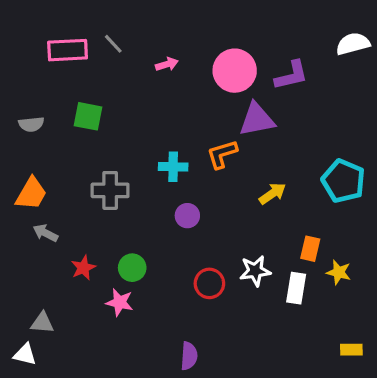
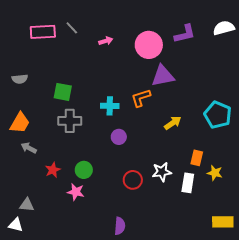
purple L-shape: (291, 75) -> (185, 34), moved
green square: (88, 116) -> (63, 92), moved
yellow rectangle: (351, 350) -> (223, 222), size x1.5

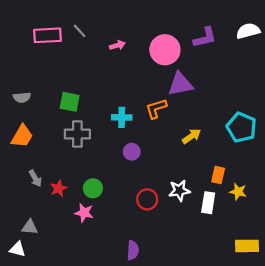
gray semicircle: (20, 79) -> (22, 97), moved
gray arrow: (29, 148) -> (35, 178), moved, turned -147

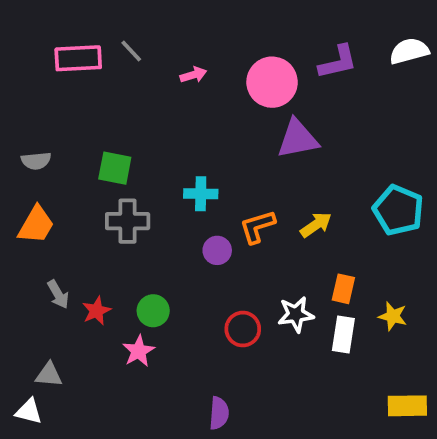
orange L-shape: (156, 108) -> (257, 227), moved
orange rectangle: (218, 175) -> (343, 289), moved
pink star: (84, 213) -> (139, 351), turned 30

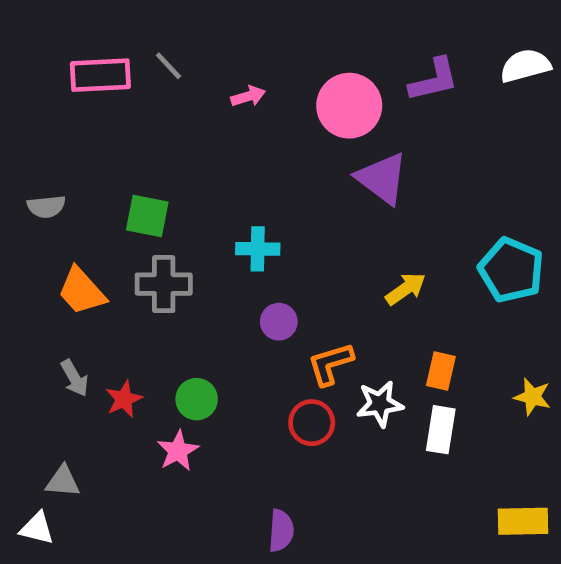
purple triangle: (298, 139) -> (382, 178), turned 48
orange trapezoid: (36, 225) -> (82, 291), moved, turned 108
orange L-shape: (257, 227) -> (330, 364), moved
yellow star: (393, 316) -> (532, 397), moved

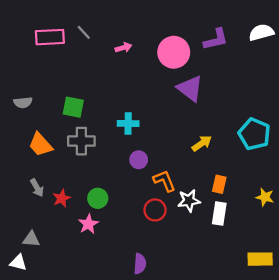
orange L-shape: (330, 364) -> (164, 181), turned 85

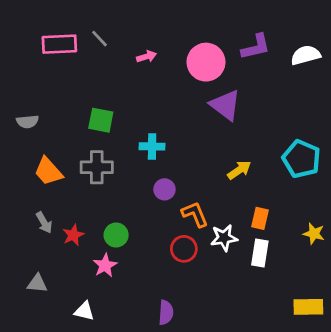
white semicircle: (261, 32) -> (306, 55), moved
green square: (73, 107) -> (101, 120), moved
white triangle: (18, 263) -> (84, 311), moved

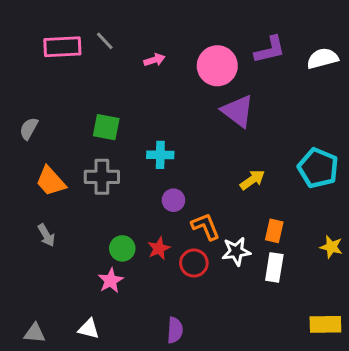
gray semicircle: (28, 122) -> (29, 129), turned 125
red star: (73, 235) -> (159, 248), moved
gray triangle: (37, 283) -> (35, 333), moved

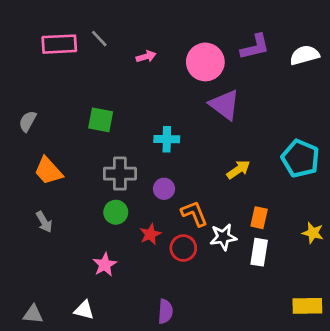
cyan cross: (160, 155) -> (167, 139), moved
gray cross: (102, 177) -> (120, 174), moved
green circle: (122, 248) -> (116, 212), moved

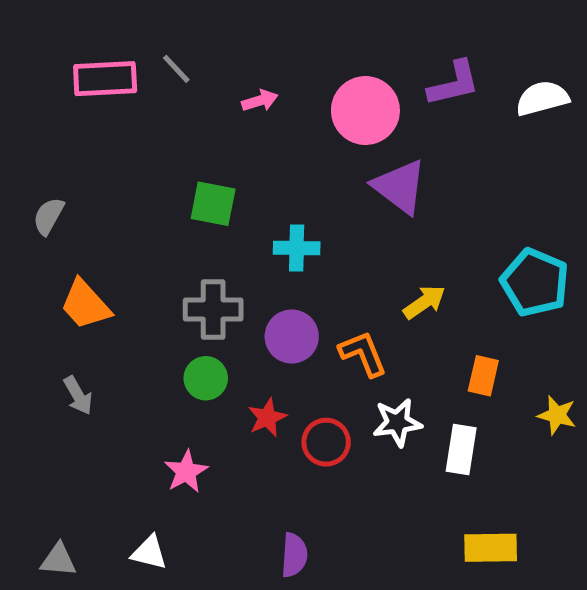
green square: (101, 120) -> (213, 204), moved
purple circle: (164, 189) -> (292, 336), size x1.4
orange L-shape: (194, 214) -> (363, 354), moved
orange rectangle: (259, 218) -> (483, 376), moved
yellow rectangle: (307, 306) -> (491, 548), moved

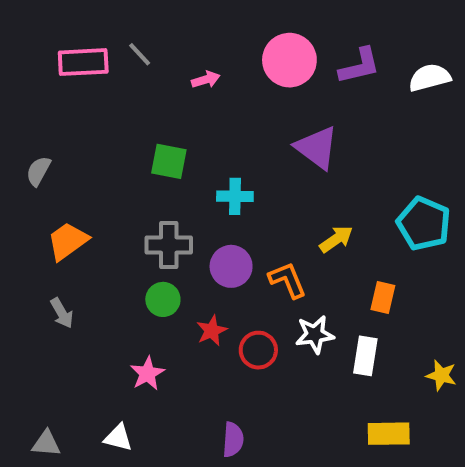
pink circle: (365, 111) -> (289, 60), moved
orange trapezoid: (85, 305) -> (68, 241), turned 96
yellow star: (557, 415) -> (441, 375), moved

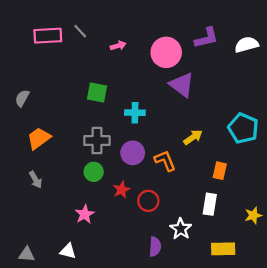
pink circle: (289, 60) -> (166, 52), moved
white star: (315, 334) -> (181, 229), moved, turned -30
yellow star: (441, 375) -> (253, 215), turned -30
purple semicircle: (233, 440) -> (155, 247), moved

